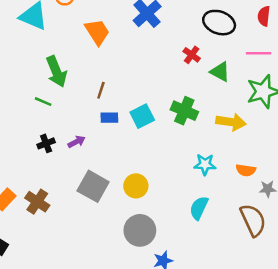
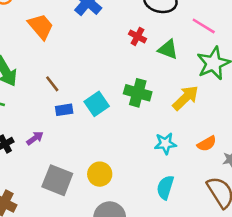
pink line: (259, 53) -> (204, 26), turned 40
brown line: (101, 90) -> (52, 84), turned -48
yellow arrow: (231, 122) -> (185, 98), turned -44
orange semicircle: (246, 170) -> (207, 144), turned -30

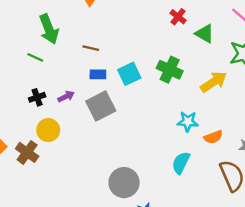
brown line: (52, 84) -> (91, 48), turned -49
orange semicircle: (207, 144) -> (213, 137), moved
yellow circle: (100, 174) -> (48, 130), moved
gray square: (57, 180) -> (101, 106), moved, turned 32

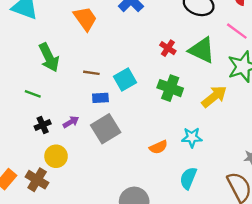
red cross: (178, 17) -> (168, 48), moved
green triangle: (205, 34) -> (202, 50), size x1.4
green line: (35, 57) -> (33, 94), moved
cyan square: (129, 74) -> (125, 80), moved
orange semicircle: (213, 137) -> (158, 147), moved

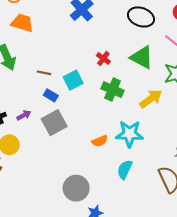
orange trapezoid: (85, 19) -> (22, 23), moved, turned -40
red cross: (168, 48) -> (103, 59), moved
blue rectangle: (100, 98) -> (51, 95), turned 32
cyan star: (192, 137) -> (130, 134), size x1.5

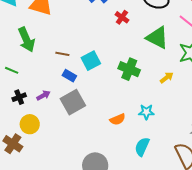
red cross: (103, 59) -> (122, 17), moved
yellow arrow: (151, 99) -> (167, 78), size x0.6
cyan star: (130, 134) -> (146, 112), size x0.6

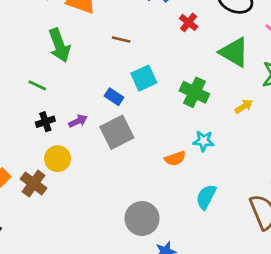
brown line: (62, 54) -> (121, 40), moved
cyan star: (146, 112) -> (204, 141), moved

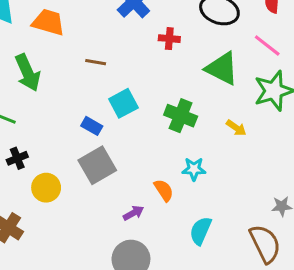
red cross: (189, 22) -> (169, 39), turned -30
yellow arrow: (244, 106) -> (236, 128), turned 72
purple arrow: (78, 121) -> (133, 213), moved
orange semicircle: (175, 158) -> (164, 190), turned -100
yellow circle: (58, 159) -> (46, 188), moved

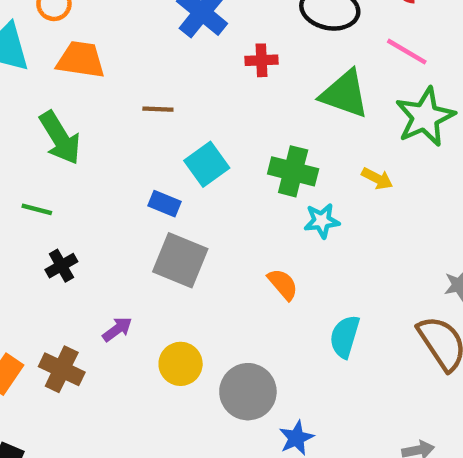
gray square: (97, 165) -> (180, 260), turned -30
cyan star: (194, 169) -> (322, 221), moved
yellow circle: (46, 188) -> (181, 364), moved
purple arrow: (133, 213) -> (117, 329), moved

